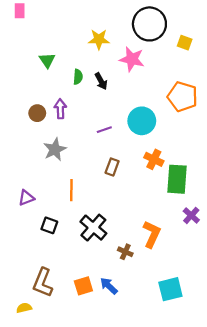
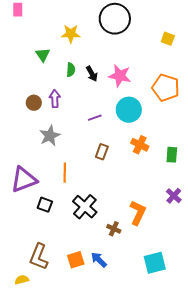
black circle: (149, 24) -> (115, 19), moved
yellow star: (99, 39) -> (71, 34), moved
pink star: (132, 59) -> (120, 76), moved
green rectangle: (177, 179) -> (172, 155), moved, size x0.6
purple triangle: (26, 198) -> (24, 180), size x1.8

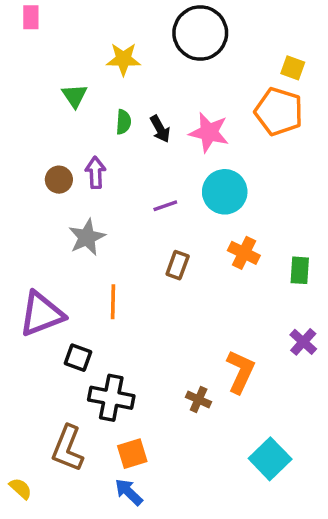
orange pentagon: (166, 88) -> (279, 112), moved
black cross: (85, 207) -> (111, 398), moved, turned -30
blue arrow: (99, 260) -> (129, 492), moved
cyan square: (155, 263) -> (270, 459), turned -30
yellow semicircle: (22, 280) -> (20, 489), moved, turned 56

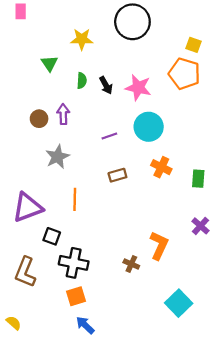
brown rectangle: (178, 265) -> (117, 175), turned 54
brown L-shape: (68, 448) -> (25, 272), moved
orange square: (132, 454) -> (76, 296), moved

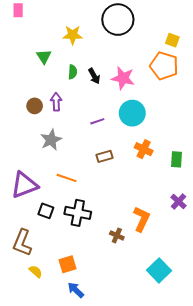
orange line: (75, 199) -> (66, 178), turned -72
black cross: (74, 263) -> (78, 213), moved
yellow semicircle: (14, 323) -> (36, 271), moved

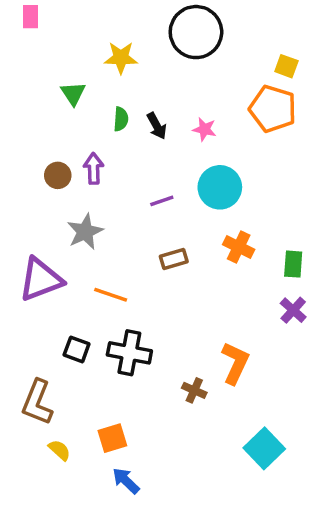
pink star: (123, 78) -> (204, 129), size x0.6
purple triangle: (24, 185) -> (41, 279), moved
purple cross: (179, 202) -> (293, 310), moved

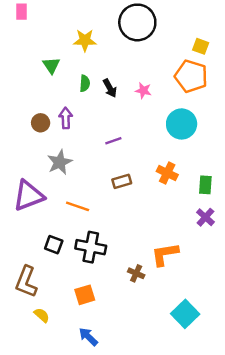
cyan circle: (220, 187) -> (182, 124), moved
orange L-shape: (235, 363) -> (165, 254), turned -124
orange square: (112, 438) -> (85, 295), moved

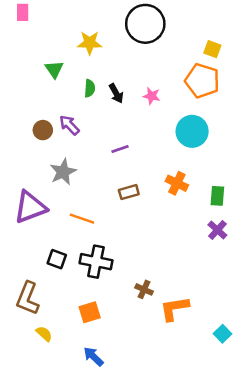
purple arrow: (66, 118) -> (69, 125), turned -42
orange L-shape: (165, 254) -> (174, 308), moved
cyan square: (185, 314) -> (222, 334), moved, size x0.6

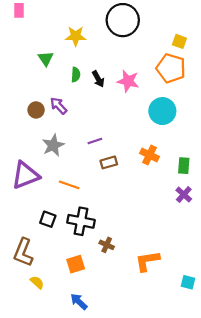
pink star: (152, 96) -> (128, 81), size x1.5
purple line: (120, 149) -> (95, 141), moved
brown cross: (144, 289) -> (107, 245), moved
cyan square: (222, 334) -> (188, 282), turned -32

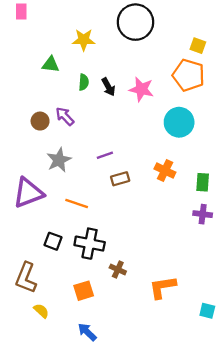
green triangle: (46, 59) -> (51, 65), turned -49
purple cross: (184, 195) -> (203, 214), turned -35

